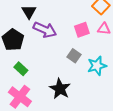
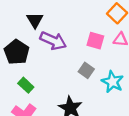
pink square: (82, 30) -> (95, 41), turned 35
cyan star: (97, 66) -> (112, 82), turned -30

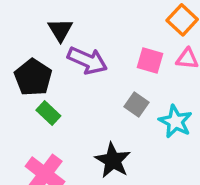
green rectangle: (26, 85) -> (48, 113), moved

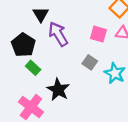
purple arrow: (87, 60) -> (58, 34), turned -145
black star: (113, 160) -> (58, 90), moved

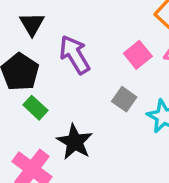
black triangle: (41, 14) -> (32, 24), moved
pink square: (98, 34) -> (138, 55), turned 35

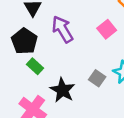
gray square: (124, 99) -> (97, 78), moved

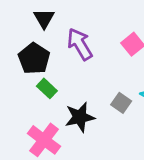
black star: (63, 90) -> (80, 117), turned 30

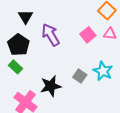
green rectangle: (47, 88) -> (15, 67), moved

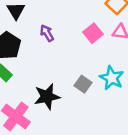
purple arrow: (51, 35) -> (47, 33), size x0.6

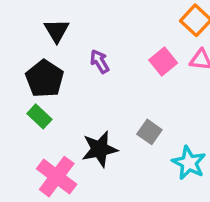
cyan star: (112, 78) -> (189, 163), moved

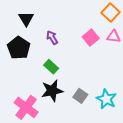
green rectangle: (39, 116) -> (51, 67), moved
gray square: (149, 132) -> (80, 96), moved

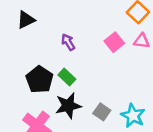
black triangle: (26, 19) -> (26, 20), moved, turned 35
black pentagon: (19, 48) -> (40, 80), moved

